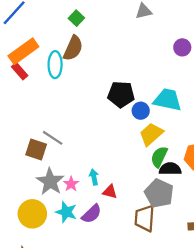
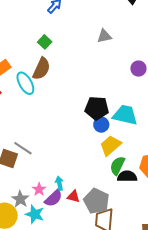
cyan ellipse: (55, 65) -> (25, 83), turned -30
black pentagon: (121, 94) -> (97, 108), moved
gray star: (50, 181) -> (20, 199), moved, size x0.7
gray pentagon: (159, 193) -> (96, 201), moved
purple semicircle: (92, 214) -> (54, 198), moved

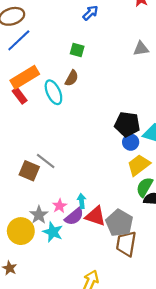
green square: (45, 42) -> (77, 50), turned -32
brown semicircle: (41, 69) -> (72, 78), size x0.7
red triangle: (73, 196) -> (95, 216), size x1.5

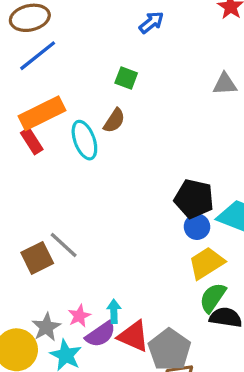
brown square: (29, 171) -> (37, 258), turned 36

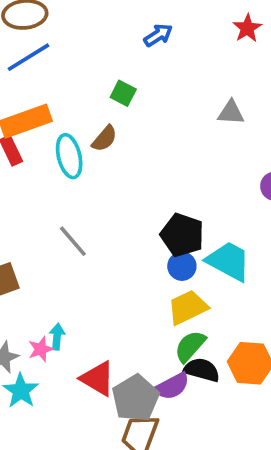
gray line: (64, 245) -> (73, 241), moved
cyan arrow: (114, 311) -> (57, 337), moved
purple semicircle: (101, 334) -> (172, 386), moved

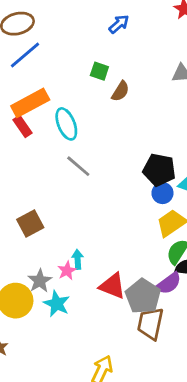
brown semicircle: (104, 139) -> (120, 91), moved
gray line: (73, 241) -> (78, 166), moved

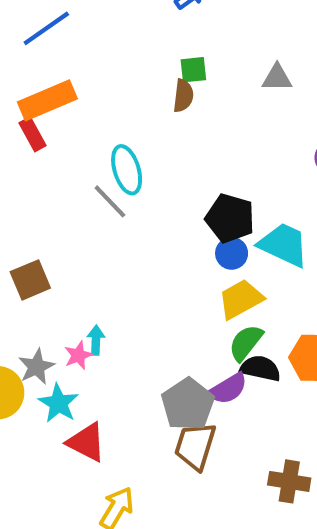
green square: (99, 71) -> (193, 70), moved, turned -30
brown semicircle: (120, 91) -> (183, 96), turned -30
cyan ellipse: (66, 124) -> (127, 170), moved
red triangle: (113, 286) -> (87, 442), moved

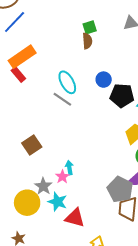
blue circle: (232, 253) -> (104, 80), moved

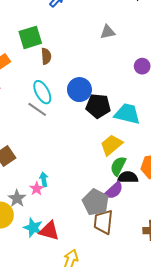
green square: (90, 27) -> (30, 37), moved, size x1.6
brown semicircle: (87, 41) -> (46, 56), moved
blue circle: (104, 80) -> (79, 90), size x1.5
cyan star: (58, 202) -> (33, 228), moved

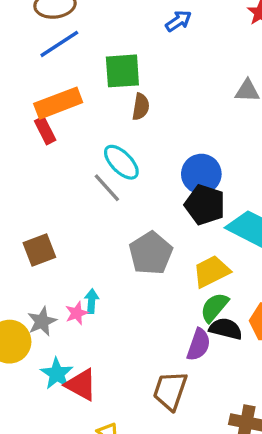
blue circle: (79, 90) -> (201, 174), moved
cyan ellipse: (42, 92) -> (121, 162), turned -30
purple semicircle: (114, 190) -> (199, 345), turned -42
gray pentagon: (96, 202) -> (151, 253), moved

